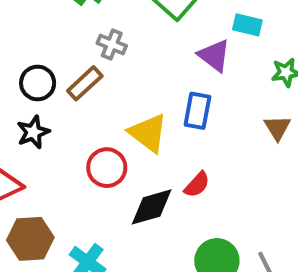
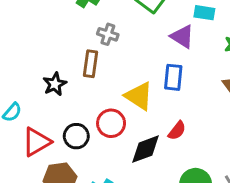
black circle: (38, 83) -> (76, 136), moved
brown rectangle: (85, 83) -> (91, 64), turned -35
black star: (33, 132) -> (55, 84), moved

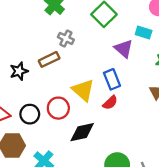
brown rectangle: (91, 64) -> (49, 59), turned 48
blue rectangle: (173, 77) -> (112, 79), turned -36
red semicircle: (177, 131) -> (110, 103), moved

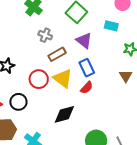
purple triangle: (124, 49) -> (84, 41), moved
brown rectangle: (49, 59) -> (57, 54), moved
red circle: (58, 108) -> (39, 79), moved

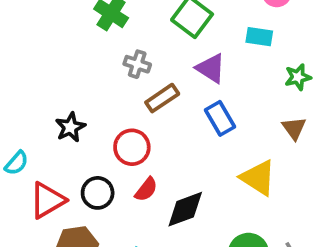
yellow triangle: (63, 78) -> (258, 178), moved
red semicircle: (87, 88) -> (146, 189), moved

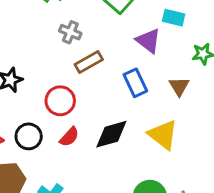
purple triangle: (211, 68) -> (148, 41), moved
brown triangle: (294, 128) -> (179, 86), moved
black diamond: (185, 209) -> (111, 134), moved

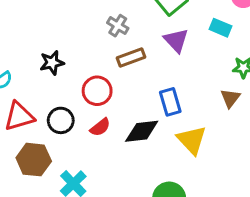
purple triangle: (148, 41) -> (176, 40), moved
blue rectangle: (135, 83) -> (170, 102), moved
brown triangle: (179, 86) -> (230, 98), moved

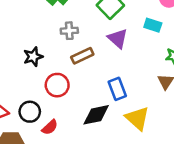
gray cross: (118, 26) -> (69, 31), turned -30
black star: (52, 63) -> (33, 57), moved
red semicircle: (100, 127) -> (50, 127), moved

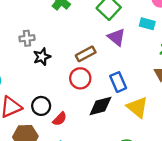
gray cross: (69, 31) -> (27, 38), moved
red circle: (57, 85) -> (80, 78), moved

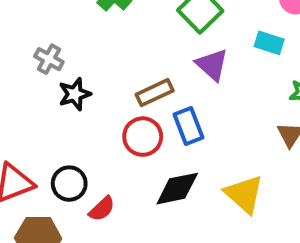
gray cross: (27, 38) -> (49, 59), turned 32
blue rectangle: (118, 82) -> (189, 126), moved

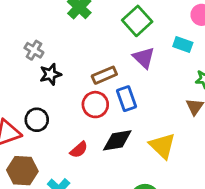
black circle: (69, 184) -> (37, 120), moved
red semicircle: (102, 209) -> (79, 150), moved

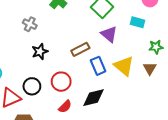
gray cross: (34, 50) -> (30, 24), moved
red circle: (95, 105) -> (61, 82), moved
yellow triangle: (162, 146) -> (124, 66), moved

